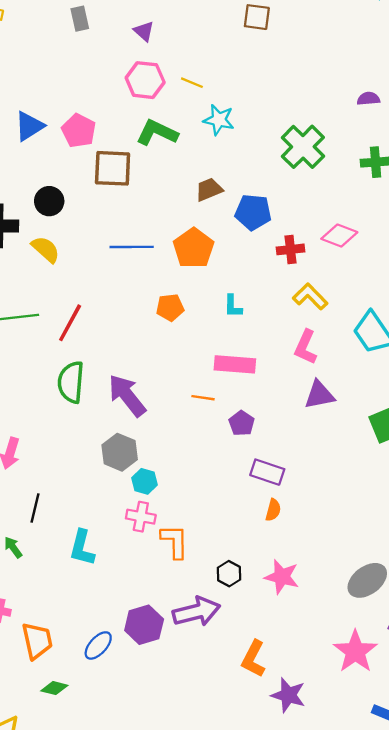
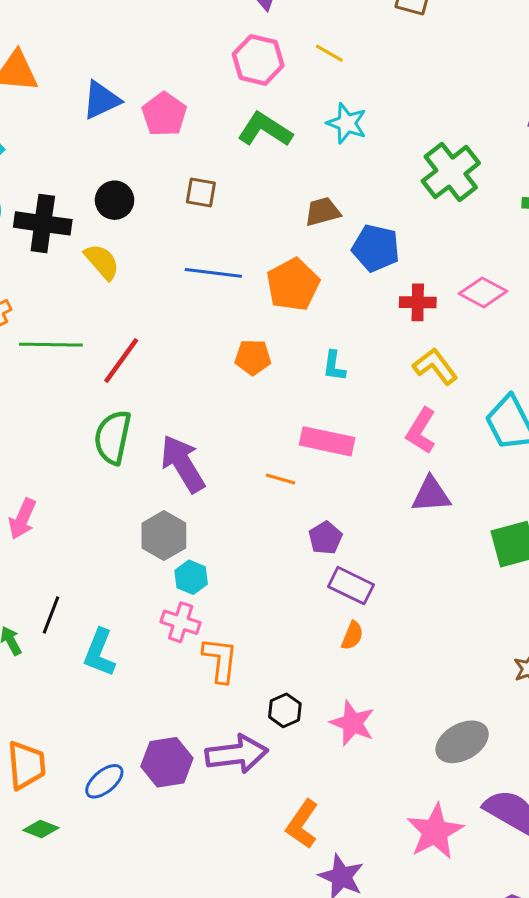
yellow line: (192, 83) -> (329, 53), moved
brown square: (113, 168) -> (201, 192), moved, size x0.6
purple pentagon: (242, 423) -> (325, 538), moved
black line: (35, 508) -> (51, 615), moved

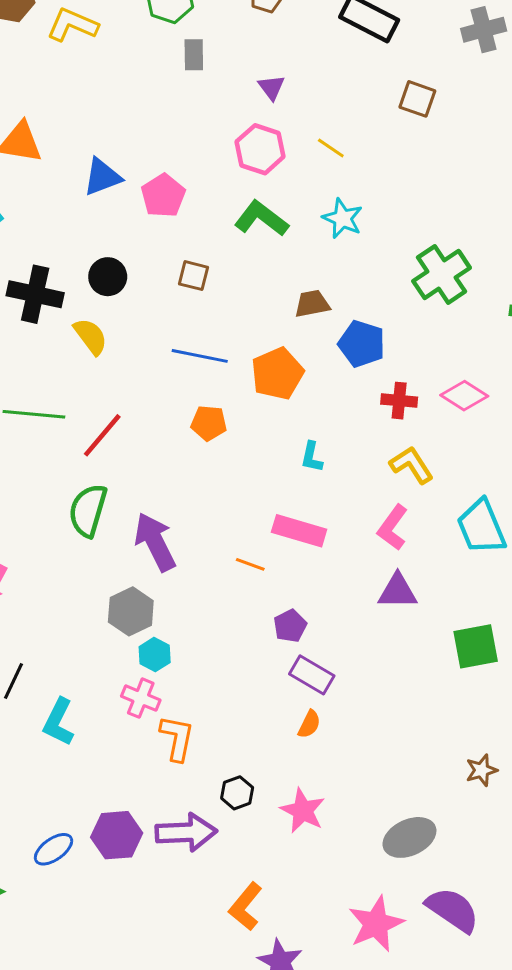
orange pentagon: (253, 357) -> (209, 423), moved

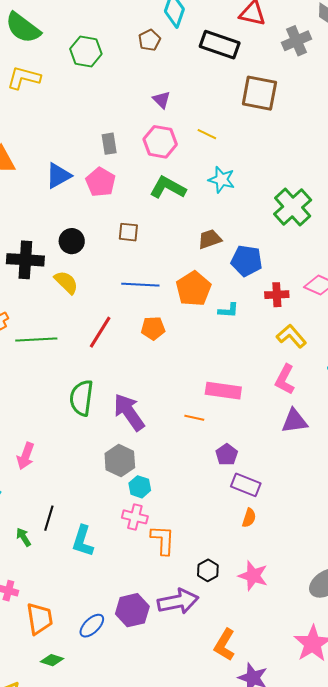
gray rectangle: (194, 55) -> (109, 144), moved
brown square: (417, 99) -> (259, 93), size x1.5
red line: (102, 435) -> (100, 332), moved
cyan L-shape: (312, 457) -> (228, 310), moved, turned -90

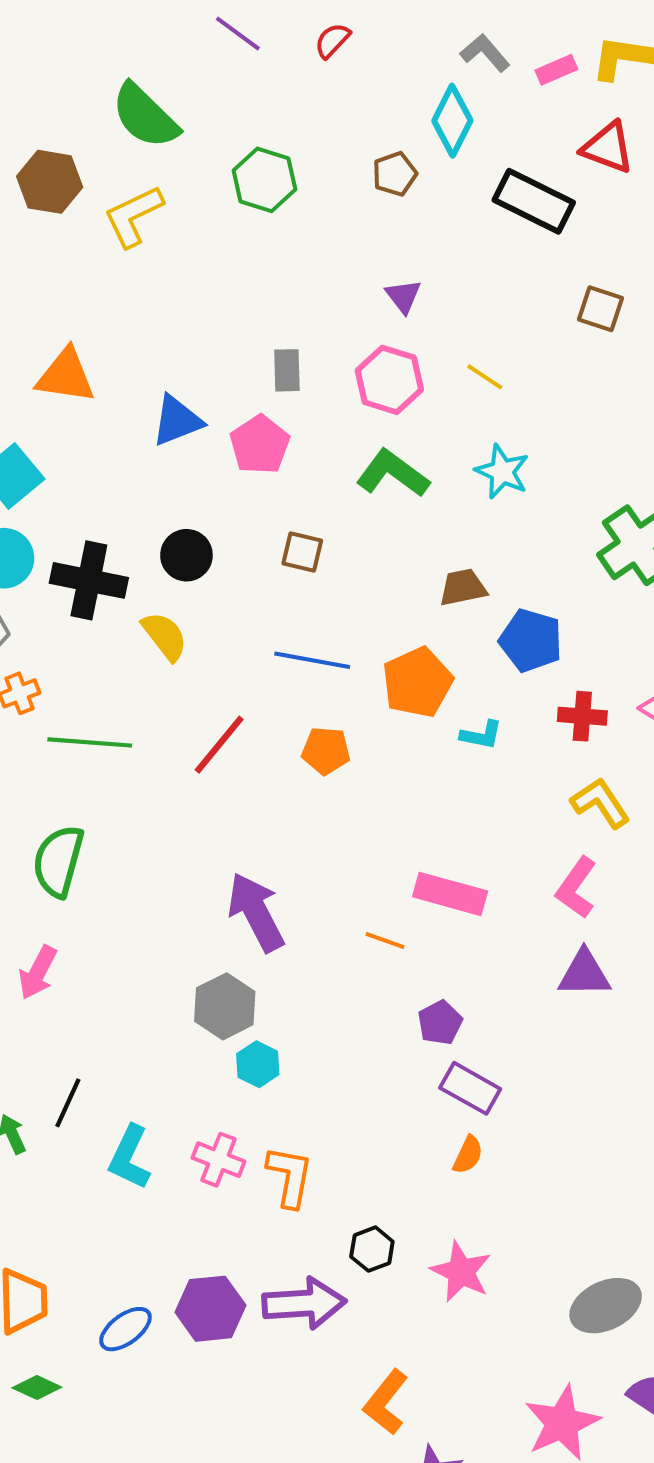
yellow L-shape: (24, 78) -> (133, 216), turned -48
brown square: (259, 93) -> (601, 309), size x0.6
green semicircle: (81, 398) -> (58, 861), moved
pink cross: (135, 517) -> (218, 1160), moved

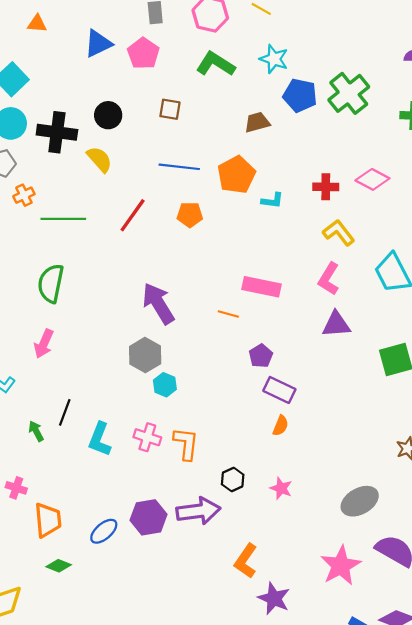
orange triangle: (66, 376) -> (37, 24), size x0.6
blue pentagon: (531, 640) -> (300, 95), moved
pink star: (461, 1272) -> (281, 488), size x0.7

